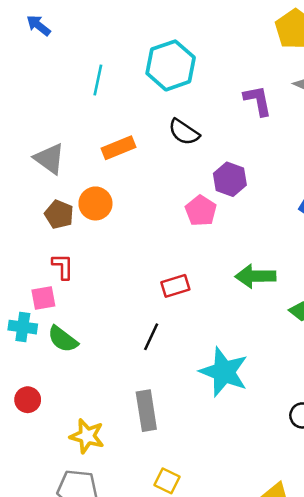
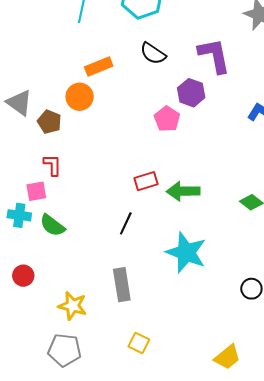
purple L-shape: (258, 101) -> (214, 55), moved, size x1.4
gray triangle: (49, 159) -> (19, 103), moved
orange circle: (95, 203) -> (80, 97), moved
green arrow: (255, 276) -> (183, 191), moved

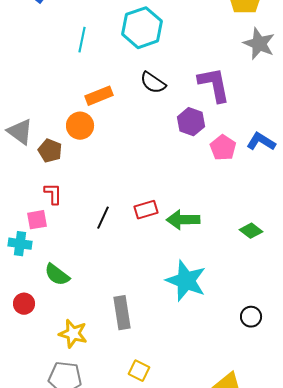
pink pentagon: (167, 119) -> (223, 148), moved
black line: (126, 223) -> (103, 218), moved
green semicircle: (52, 225) -> (57, 275), moved

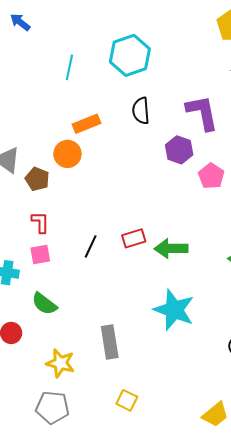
black semicircle: (153, 83) -> (141, 111), turned 52
pink square: (37, 220) -> (40, 254), moved

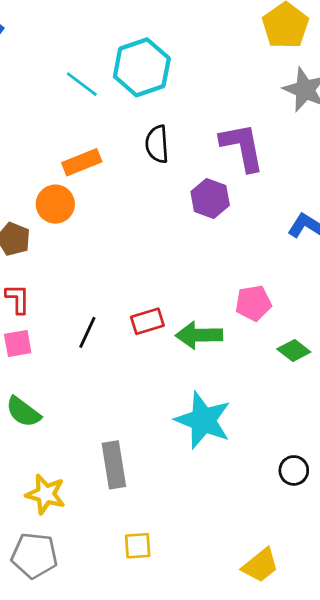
cyan line: (69, 67) -> (82, 84), moved, turned -65
pink pentagon: (211, 176) -> (253, 303), moved, turned 30
yellow square: (127, 400) -> (138, 546), turned -30

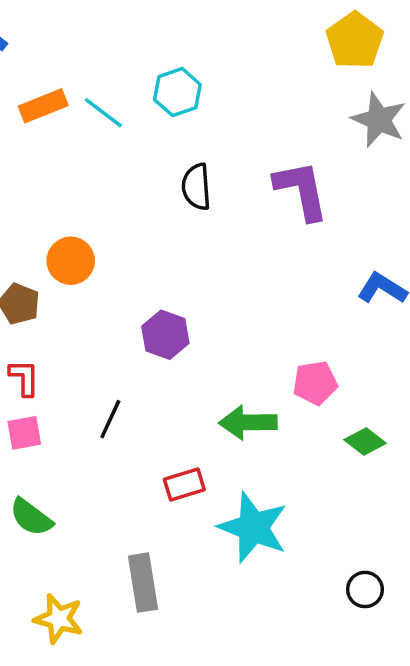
cyan hexagon: (142, 67) -> (177, 92), size x0.7
orange rectangle: (82, 162) -> (43, 106), moved
purple hexagon: (210, 199) -> (165, 335), moved
red rectangle: (147, 321) -> (184, 484), moved

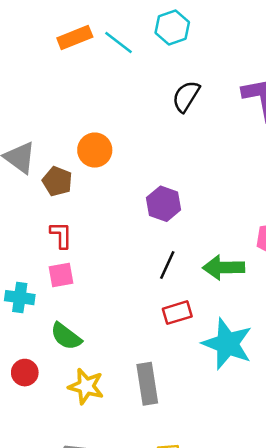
black semicircle: (196, 187) -> (186, 96), turned 36
black line: (110, 419) -> (167, 265), moved
yellow star: (59, 619) -> (86, 386), moved

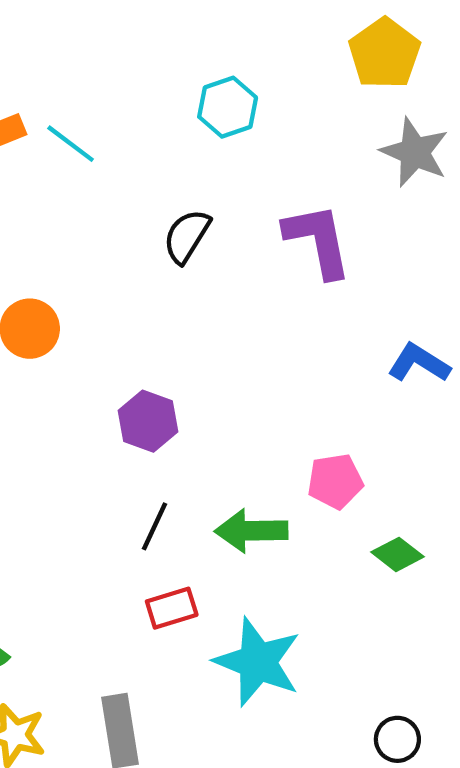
cyan hexagon: (172, 28) -> (228, 107), moved

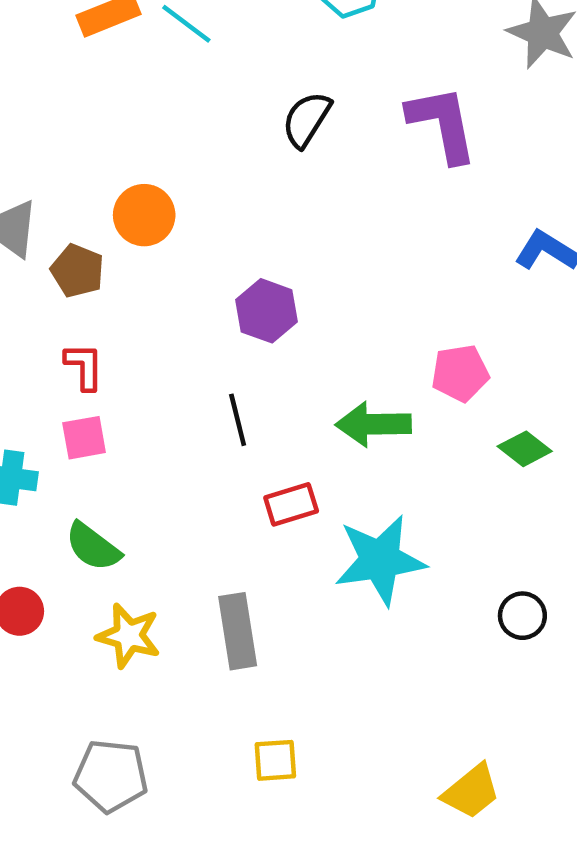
black line: (154, 526) -> (238, 420), moved, turned -39
cyan star: (258, 662) -> (380, 560), turned -30
black circle: (397, 739) -> (522, 616), moved

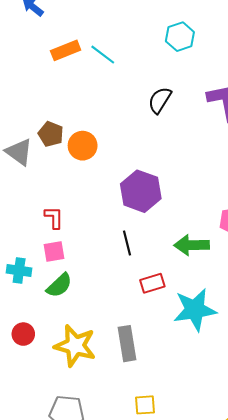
brown pentagon: (77, 271) -> (51, 134), moved
purple hexagon: (267, 311) -> (141, 191), size x1.4
green semicircle: (93, 547) -> (59, 285), moved, turned -80
yellow star: (129, 636) -> (75, 346), size x1.4

